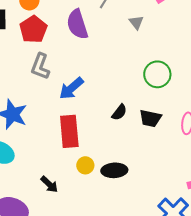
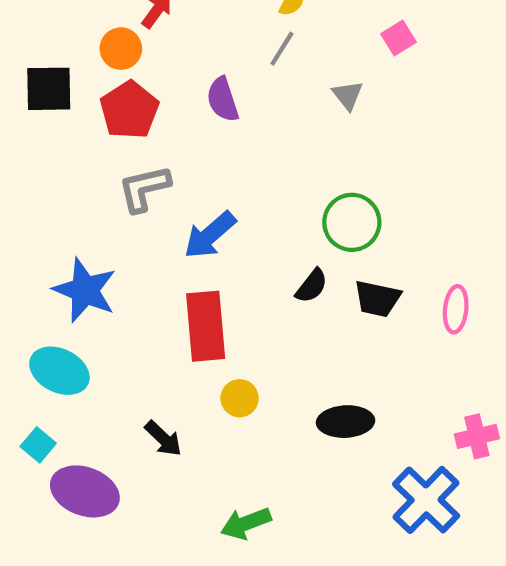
purple semicircle: (77, 24) -> (223, 99), size x0.7
gray L-shape: (40, 66) -> (144, 188), turned 56
green circle: (157, 74) -> (352, 222), moved
black ellipse: (114, 170) -> (345, 422), moved

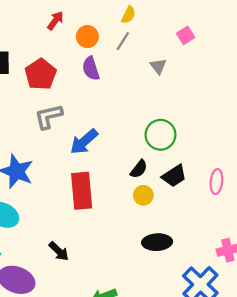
orange circle: (121, 49) -> (87, 37), moved
black trapezoid: (377, 299) -> (174, 176), turned -45
yellow circle: (240, 398) -> (143, 195), moved

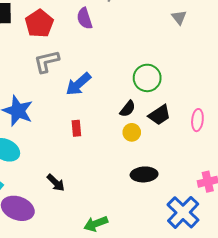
gray triangle: (158, 66) -> (179, 17), moved
red rectangle: (82, 191) -> (76, 128), size x0.5

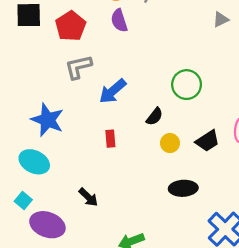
gray triangle: (179, 17) -> (221, 19), turned 42
black semicircle: (128, 109) -> (155, 117), moved
black trapezoid: (159, 115) -> (207, 141), moved

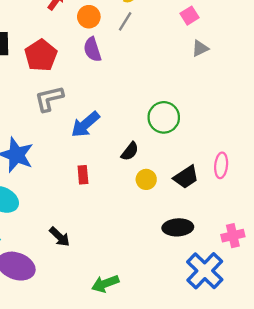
black ellipse: (183, 188) -> (178, 227), moved

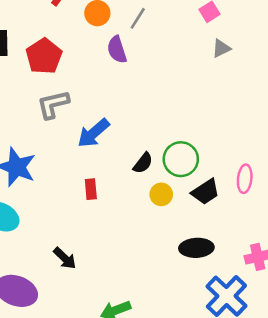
purple semicircle: (92, 49) -> (117, 50), moved
green circle: (164, 117) -> (181, 159), moved

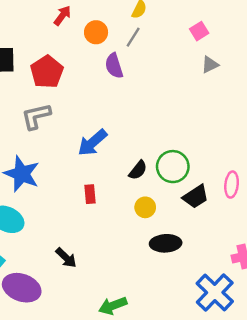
gray L-shape: (53, 104) -> (36, 116), moved
yellow circle: (161, 194) -> (145, 207), moved
black ellipse: (196, 248) -> (166, 243), moved

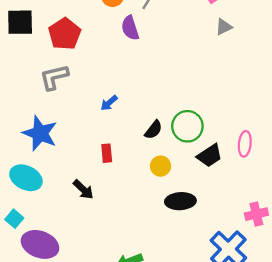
blue arrow: (92, 143) -> (109, 103), size x0.6
black arrow: (66, 258) -> (83, 189), moved

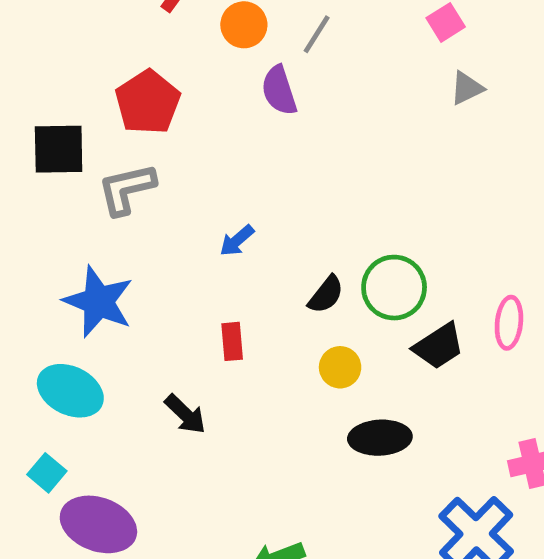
black square: (20, 22) -> (59, 149), moved

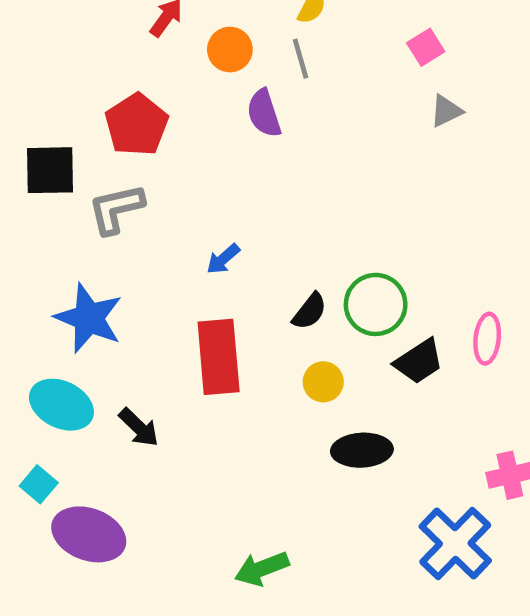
gray line: (317, 34) -> (300, 59), turned -48
red rectangle: (232, 341) -> (219, 357), size x2.0
black arrow: (185, 414) -> (139, 427), moved

